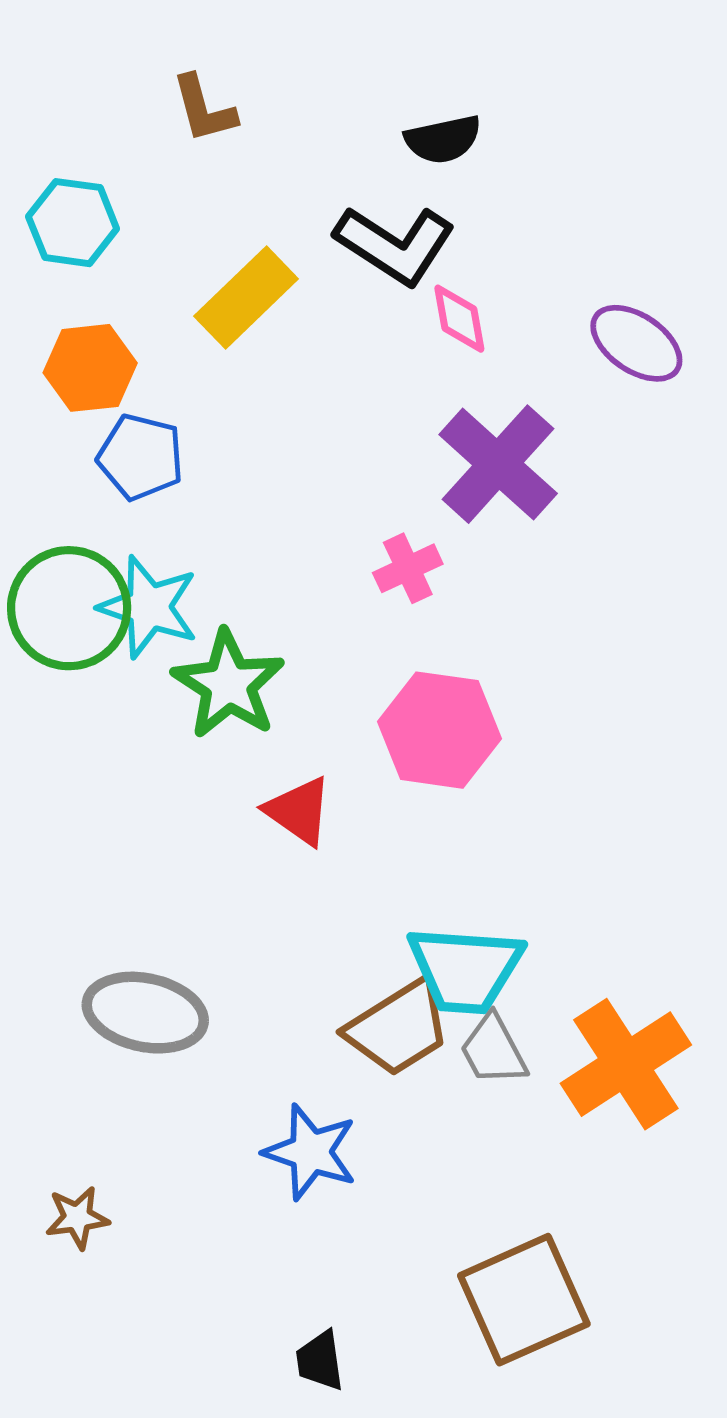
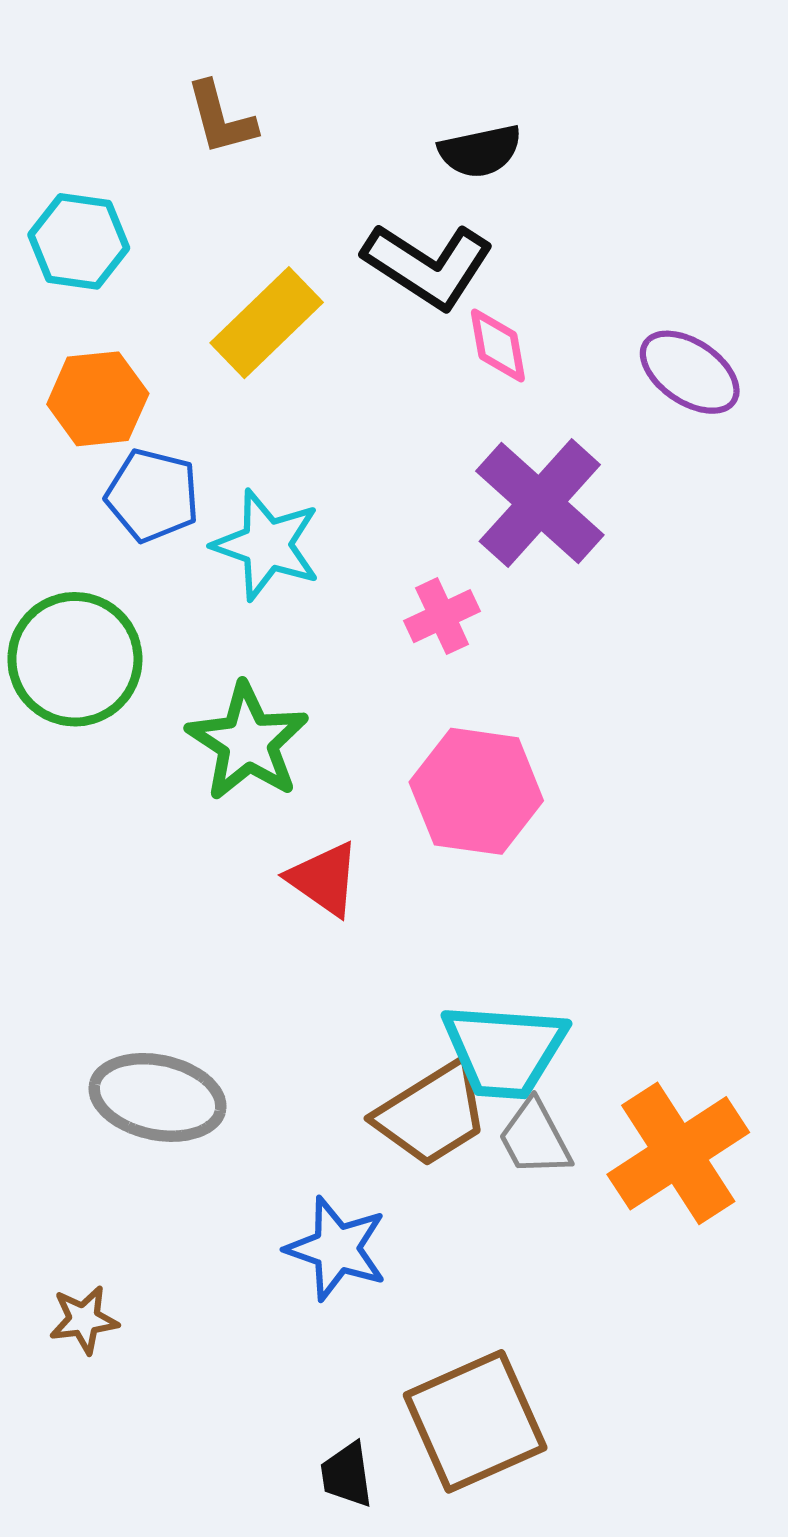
cyan star: (149, 607) -> (267, 545), moved
brown square: (524, 1300) -> (475, 1421), moved

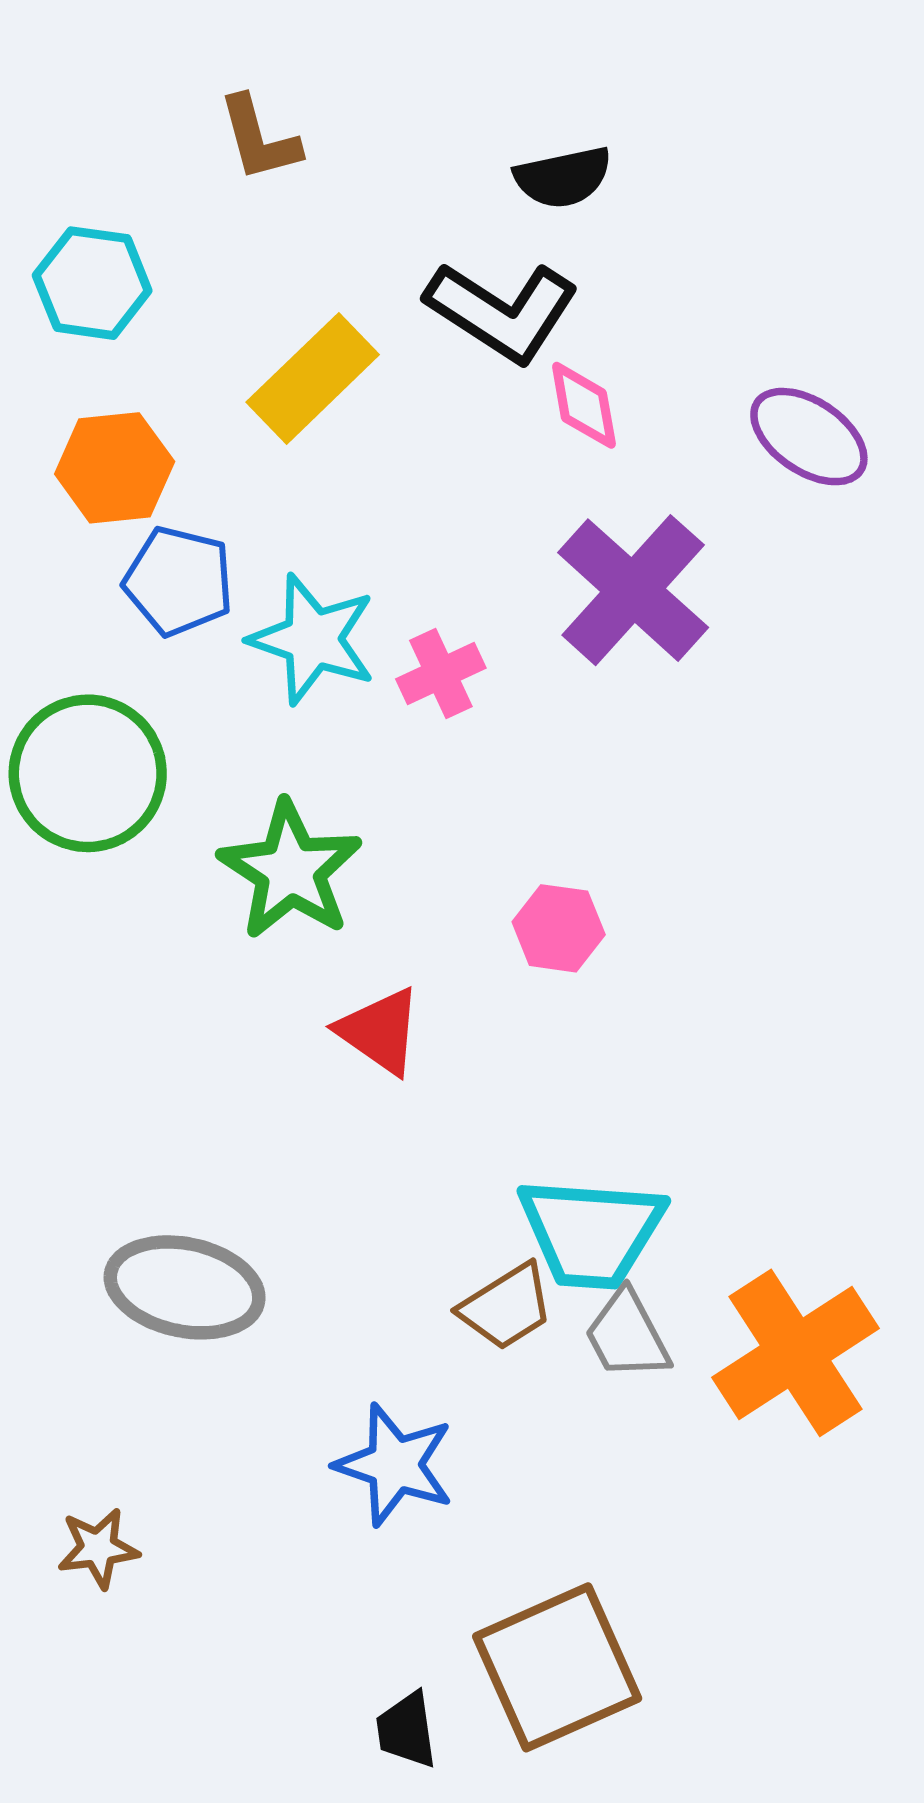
pink cross: (442, 616) -> (441, 673), moved
pink hexagon: (476, 791) -> (559, 928), size x0.6
brown trapezoid: (432, 1114) -> (506, 1307), size x0.7

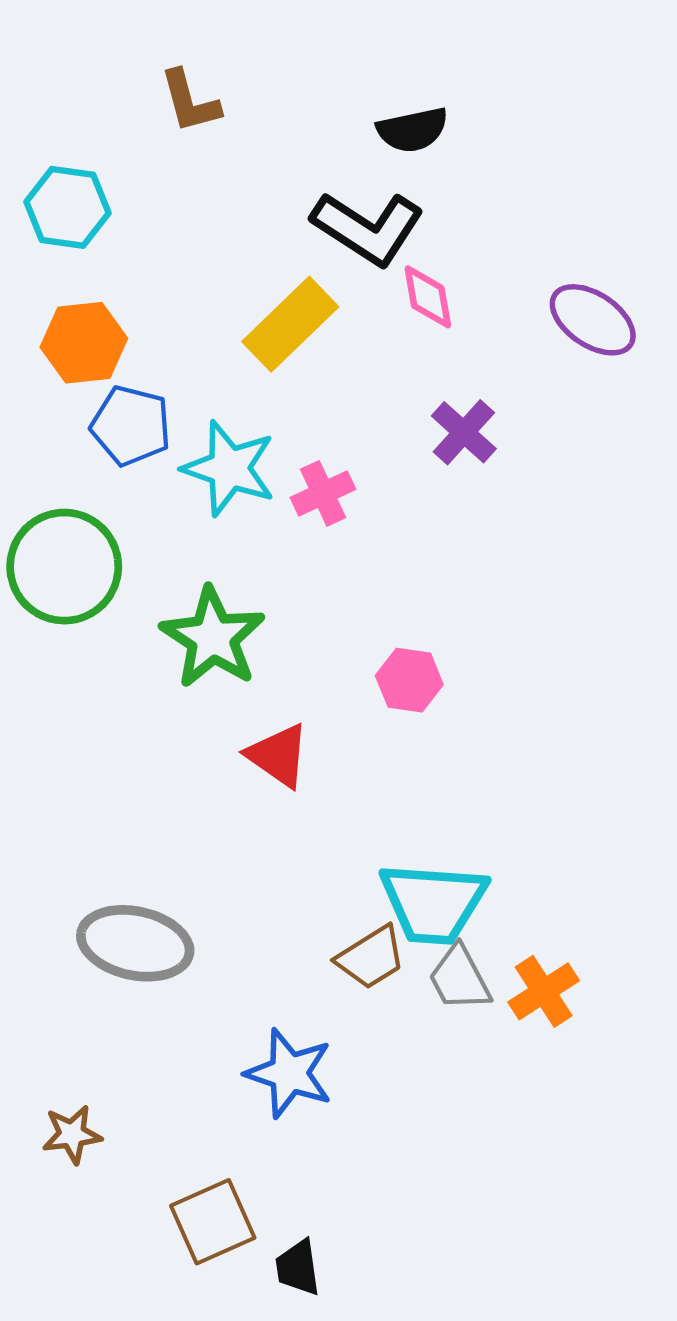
yellow rectangle: (313, 378) -> (290, 324), moved
purple cross: (633, 590) -> (464, 432), size x0.6
orange cross: (795, 1353) -> (544, 991), moved, size x0.6
brown square: (557, 1667) -> (213, 1222), moved, size x0.7

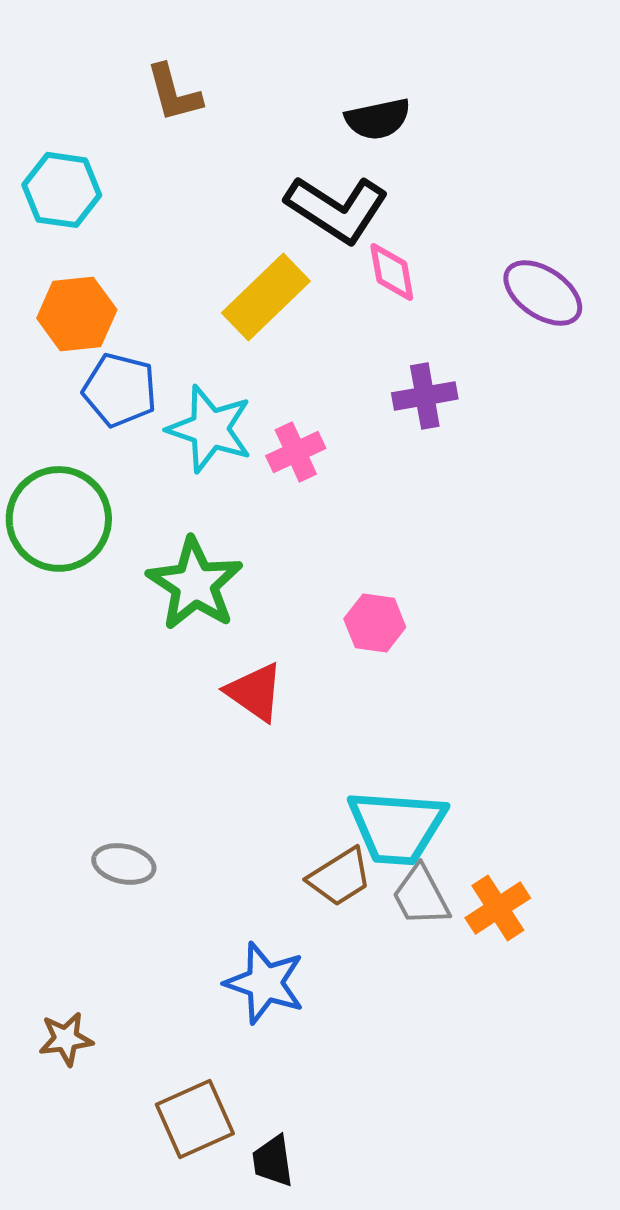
purple cross: (464, 432) -> (425, 396), turned 38
gray ellipse: (135, 943) -> (124, 864), size x0.6

